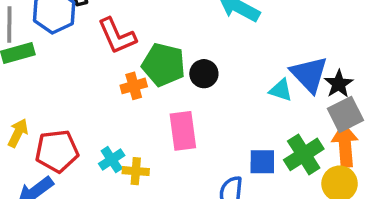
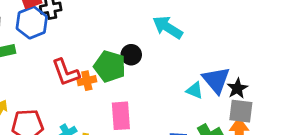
red L-shape: (117, 36) -> (66, 72), moved
black circle: (204, 74) -> (131, 55), moved
gray square: (345, 114) -> (241, 111), turned 30

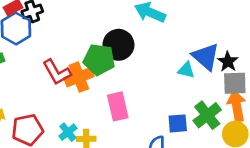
black circle: (131, 55) -> (118, 45), size x1.5
orange cross: (87, 81) -> (79, 77), size x1.5

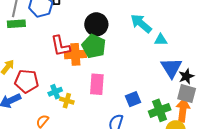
black circle: (118, 45) -> (96, 24), moved
cyan triangle: (186, 70) -> (161, 40), moved, turned -32
blue square: (178, 123) -> (133, 99), moved, turned -35

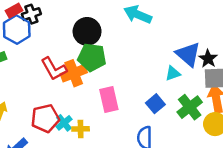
cyan triangle: (161, 40) -> (173, 73), moved
red pentagon: (27, 81) -> (45, 118), moved

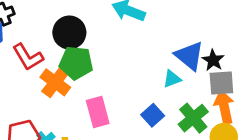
red L-shape: (54, 69) -> (28, 57), moved
orange cross: (74, 73) -> (55, 82), turned -30

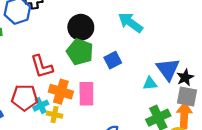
red L-shape: (28, 57) -> (42, 67), moved
orange cross: (55, 82) -> (61, 92), moved, turned -35
blue square: (153, 115) -> (113, 60), moved

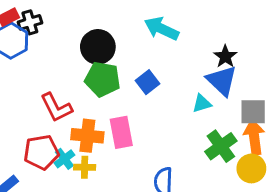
black star: (185, 77) -> (225, 56), moved

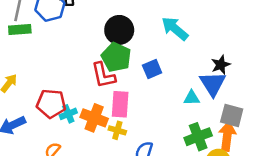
red L-shape: (56, 108) -> (103, 75), moved
orange cross: (87, 136) -> (94, 118), moved
yellow cross: (85, 167) -> (117, 130), moved

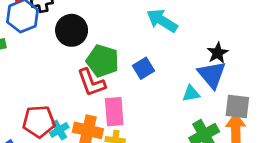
black circle: (119, 30) -> (72, 30), moved

